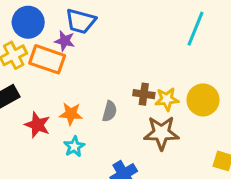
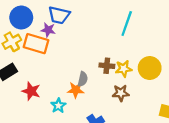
cyan line: (196, 29) -> (127, 24), moved
orange star: (71, 114) -> (76, 90), moved
brown star: (161, 133) -> (121, 93), size x0.7

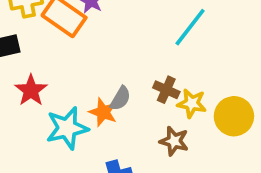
cyan line: (127, 24) -> (190, 27), moved
cyan star: (58, 106) -> (67, 128), size x1.6

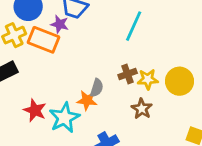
red star: (31, 90) -> (35, 110), moved
brown cross: (166, 90) -> (128, 74), turned -30
brown star: (174, 141) -> (142, 109), turned 30

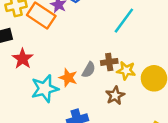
gray semicircle: (97, 88) -> (89, 70), moved
red star: (35, 110) -> (23, 59), moved

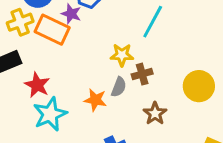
yellow star: (126, 71) -> (122, 55), moved
cyan star: (45, 89) -> (50, 114), moved

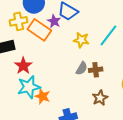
yellow star: (122, 55) -> (81, 40), moved
gray semicircle: (119, 87) -> (82, 68), moved
orange star: (95, 100) -> (42, 96), moved

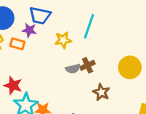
orange rectangle: (39, 30) -> (17, 44), size x0.6
gray semicircle: (82, 68) -> (73, 69), turned 64

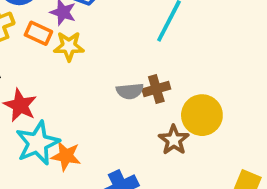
yellow star: (63, 40) -> (69, 46), moved
yellow circle: (130, 67) -> (202, 115), moved

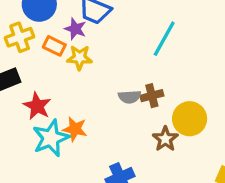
orange star: (66, 156) -> (75, 129), moved

